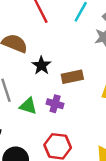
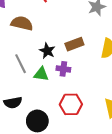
black star: (41, 65) -> (47, 51), moved

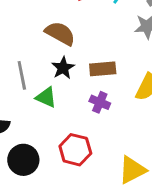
brown semicircle: (22, 23) -> (60, 33), moved
purple cross: (63, 69) -> (100, 102), moved

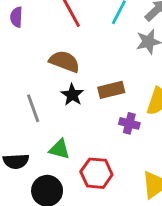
green triangle: (46, 97) -> (60, 149), moved
purple cross: (100, 102) -> (129, 123), moved

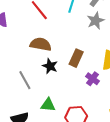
brown rectangle: (111, 90) -> (76, 58), turned -42
purple cross: (129, 123) -> (92, 79), turned 32

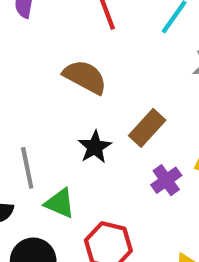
black star: (50, 66) -> (95, 147), moved
gray line: (25, 80) -> (27, 168), moved

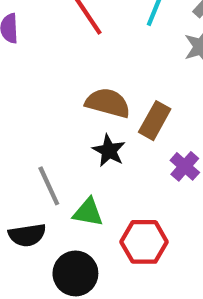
brown semicircle: (85, 77) -> (108, 103), moved

